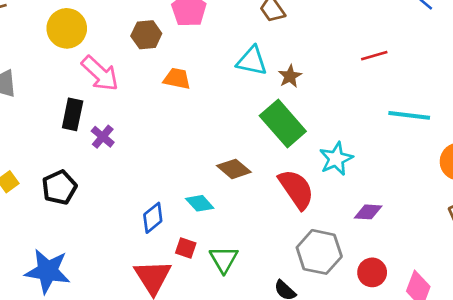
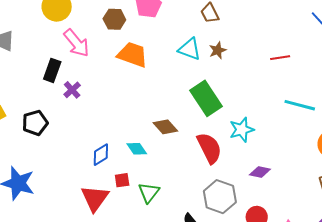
brown star: (290, 76) -> (218, 50), moved
orange trapezoid: (177, 79) -> (133, 55), size x1.5
red square: (186, 248) -> (122, 180), turned -35

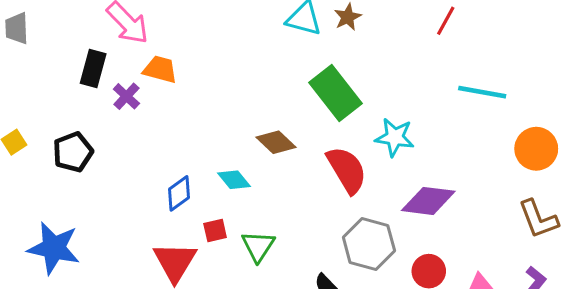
orange trapezoid: (133, 55) -> (160, 69), moved, size x0.7
red line: (280, 58) -> (446, 21), turned -48
cyan star: (242, 130) -> (395, 137), turned 30
purple diamond: (260, 172) -> (428, 201), size x1.6

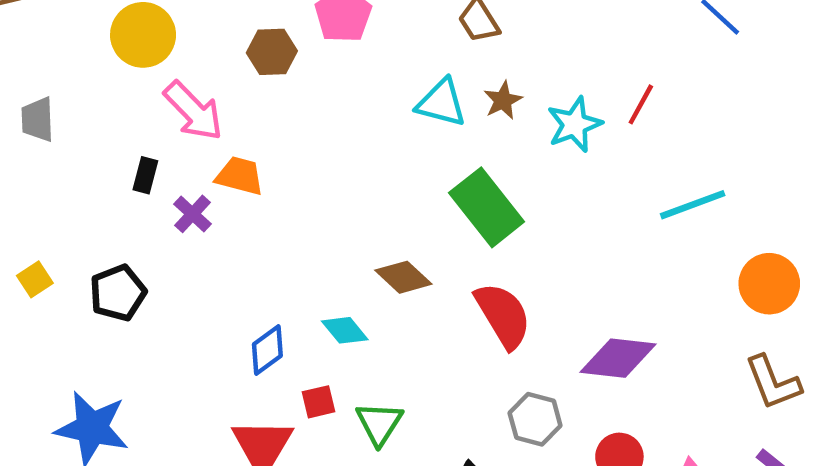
black rectangle: (93, 69) -> (145, 175), size x0.7
cyan line: (482, 92) -> (693, 205), turned -30
cyan star: (395, 137) -> (574, 124), moved, turned -30
gray hexagon: (369, 244) -> (535, 419), size x0.7

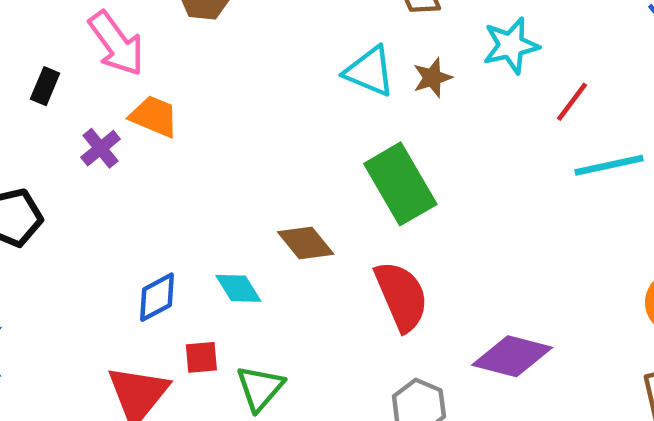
cyan star: (574, 124) -> (511, 46), moved
black rectangle: (145, 175) -> (45, 86), moved
cyan line: (693, 205) -> (609, 165), moved

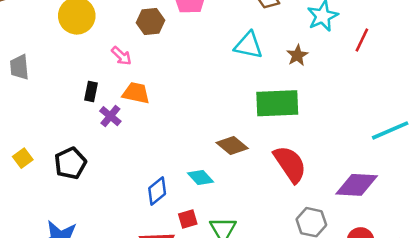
pink arrow: (116, 44) -> (121, 56), moved, size x0.6
brown star: (432, 78) -> (297, 55), moved
black rectangle: (45, 86) -> (91, 92), moved
cyan line: (609, 165) -> (390, 130), moved
green rectangle: (400, 184) -> (277, 103), turned -51

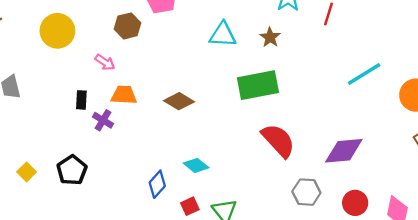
cyan line: (390, 130) -> (364, 74), moved
brown diamond: (232, 146) -> (179, 101), moved

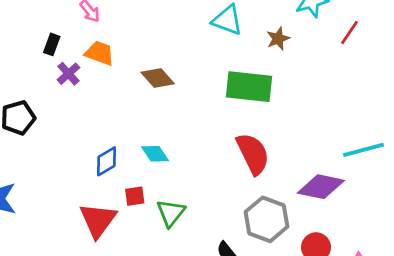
cyan line: (364, 74) -> (363, 150), moved
gray hexagon: (306, 192) -> (266, 219), size x1.4

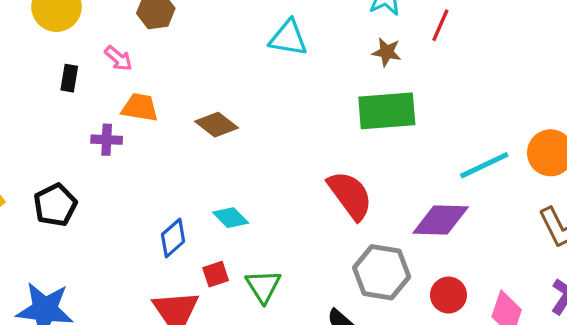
brown star: (278, 39) -> (387, 52), moved, turned -30
black rectangle: (52, 44) -> (69, 78), moved
purple cross: (68, 74) -> (107, 140), turned -35
green rectangle: (249, 87) -> (387, 111), moved

